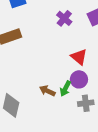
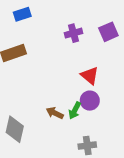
purple cross: (64, 18) -> (73, 33), turned 35
gray cross: (86, 103) -> (87, 146), moved

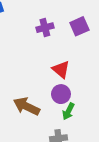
green arrow: (75, 111) -> (68, 111), moved
brown arrow: (55, 113) -> (26, 106), size x1.5

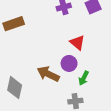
purple circle: (61, 94) -> (69, 63), moved

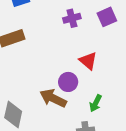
purple circle: (69, 63) -> (68, 82), moved

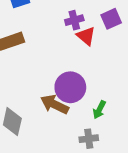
red triangle: (88, 61) -> (86, 36), moved
purple circle: (68, 82) -> (70, 87), size x1.5

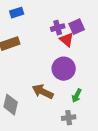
purple square: (111, 19) -> (77, 27), moved
purple circle: (70, 87) -> (64, 69), moved

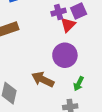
red triangle: (67, 40) -> (68, 25), turned 35

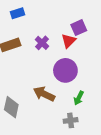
purple cross: (59, 12) -> (42, 43), moved, turned -32

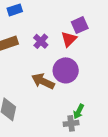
brown arrow: (44, 94) -> (43, 81), moved
green arrow: (79, 98) -> (79, 112), moved

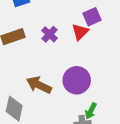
purple circle: (66, 70) -> (77, 80), moved
brown arrow: (43, 81) -> (39, 85), moved

